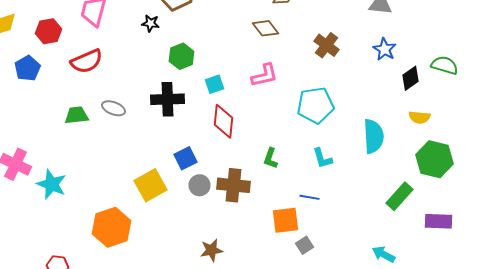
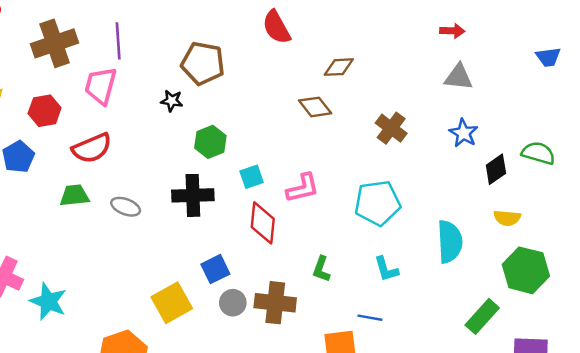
pink L-shape: (264, 75) -> (303, 188), moved
green trapezoid: (76, 115) -> (74, 195), moved

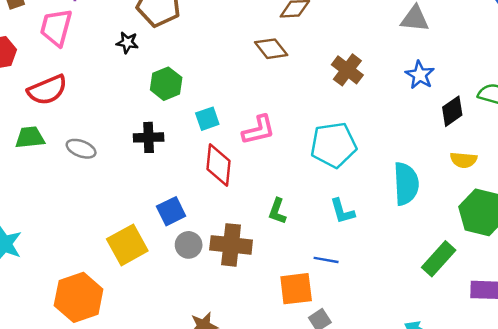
black cross: (193, 195) -> (149, 137), size x0.7

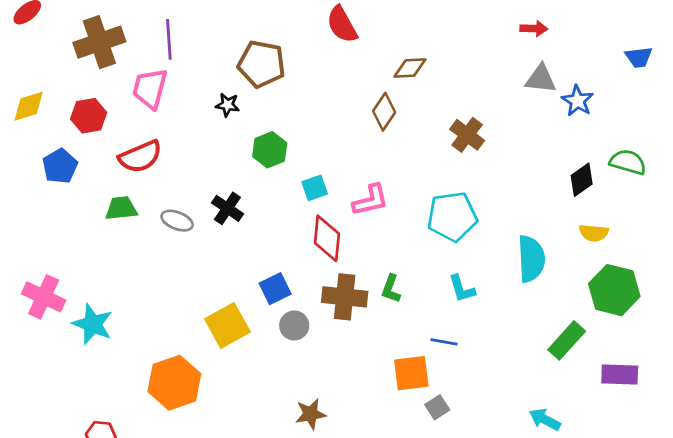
brown diamond: (271, 49) -> (384, 112), turned 72
blue star: (420, 75) -> (577, 101), moved
black cross: (149, 137) -> (227, 208), moved, turned 36
brown cross: (231, 245) -> (345, 297), moved

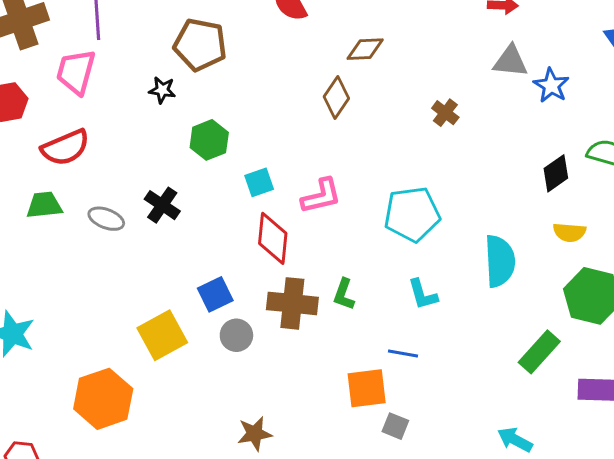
brown cross: (467, 135) -> (445, 113), moved, size x0.7
gray square: (437, 407) -> (395, 426), turned -35

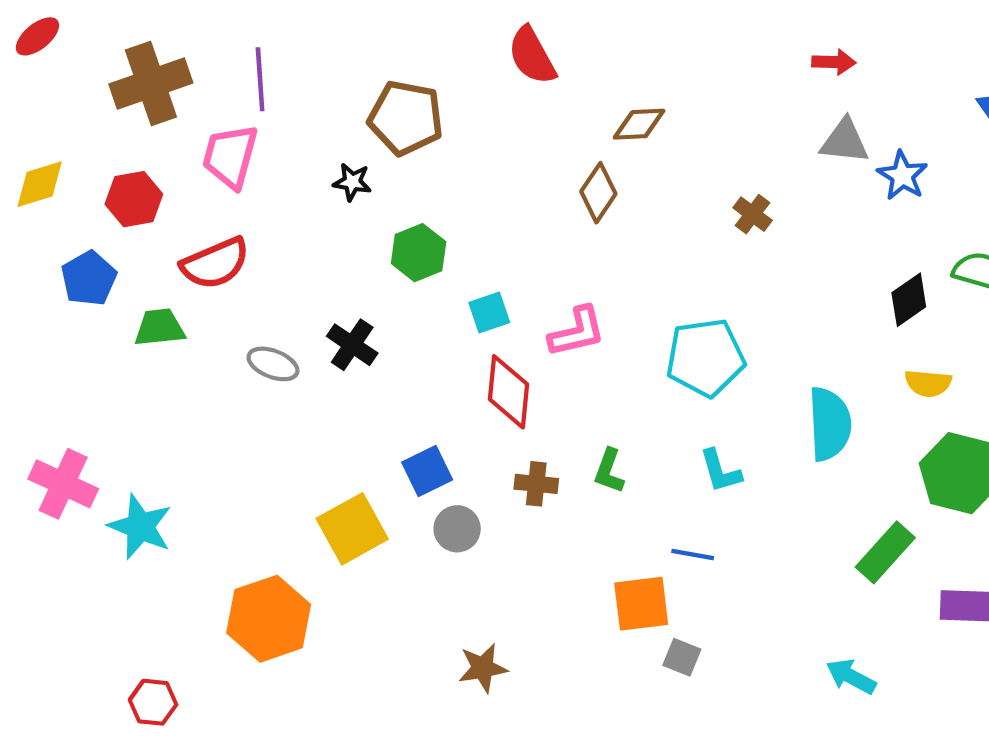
green trapezoid: (44, 205) -> (159, 328), moved
brown cross: (292, 303) -> (536, 484), size x0.6

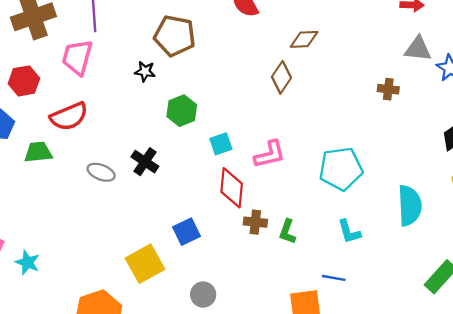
brown cross: (753, 214) -> (388, 89), moved, turned -30
brown cross: (536, 484) -> (255, 222), moved
cyan star: (140, 527) -> (27, 262), size x0.7
gray circle: (457, 529) -> (203, 295), moved

